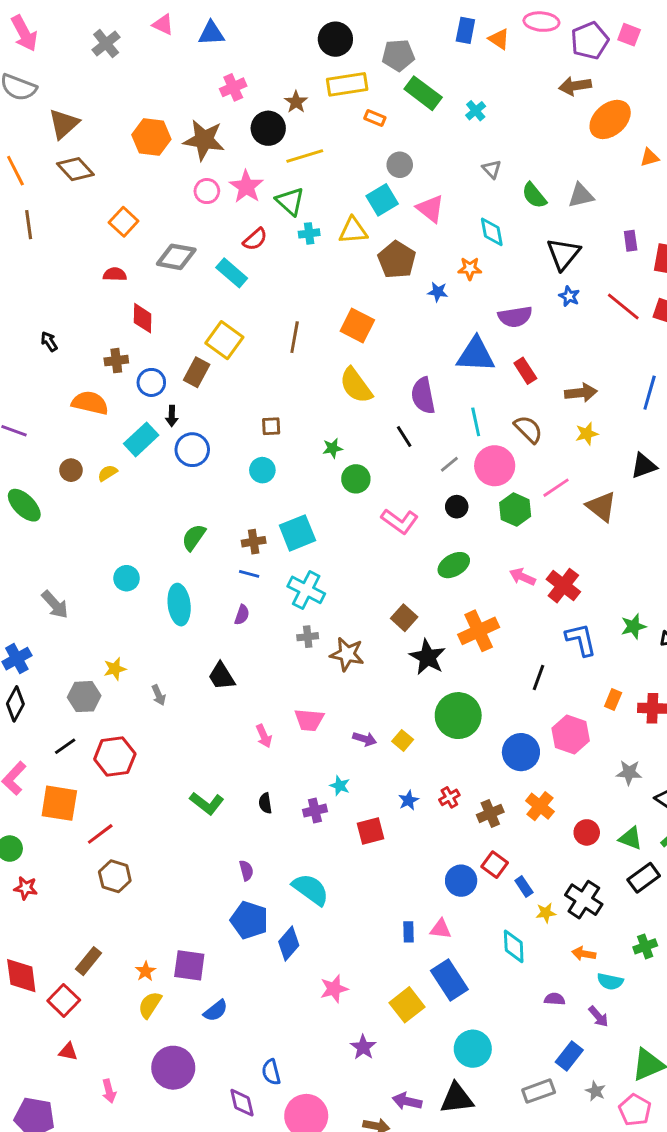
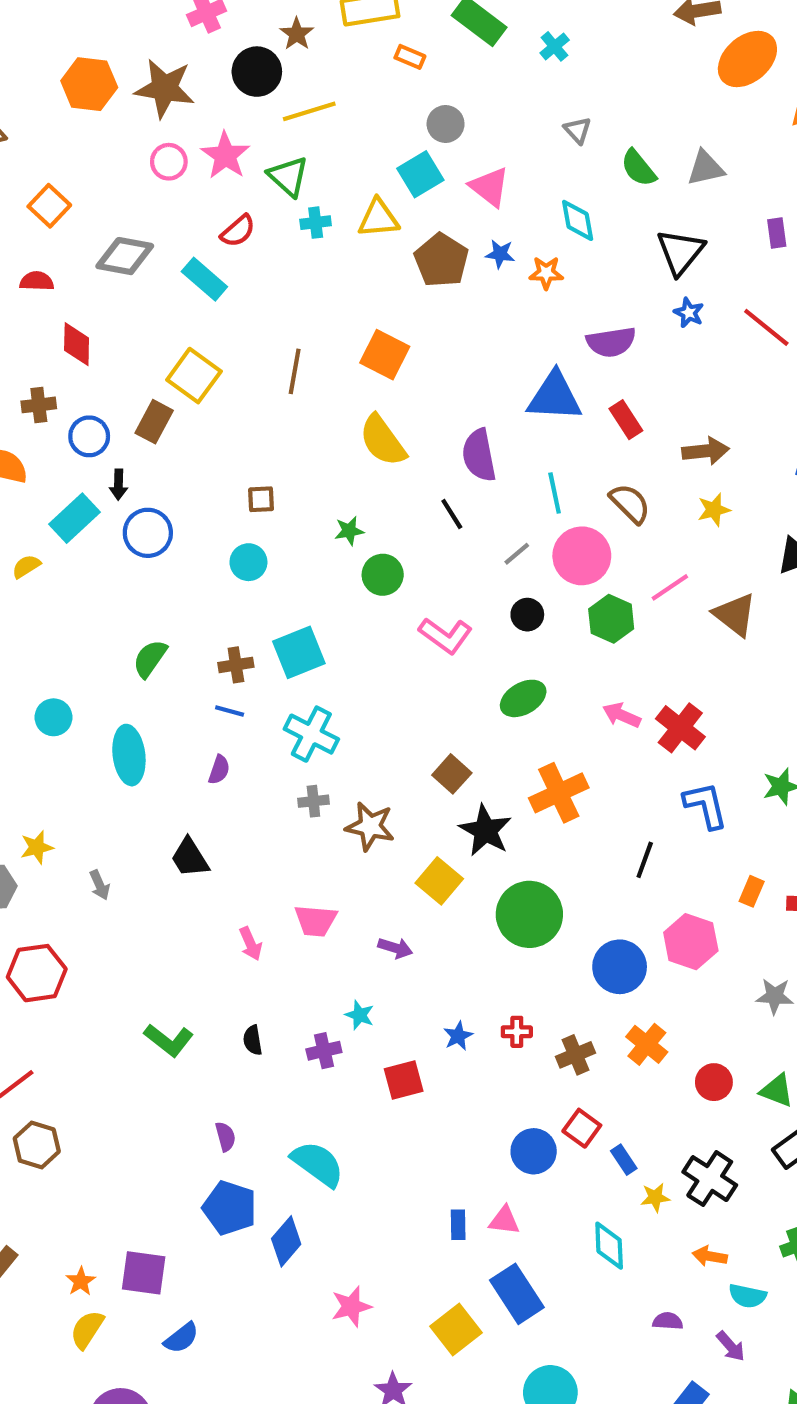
blue star: (438, 292) -> (500, 254), moved
yellow square: (403, 740) -> (439, 881), moved, size x1.5
red cross: (449, 797) -> (517, 1032), turned 30

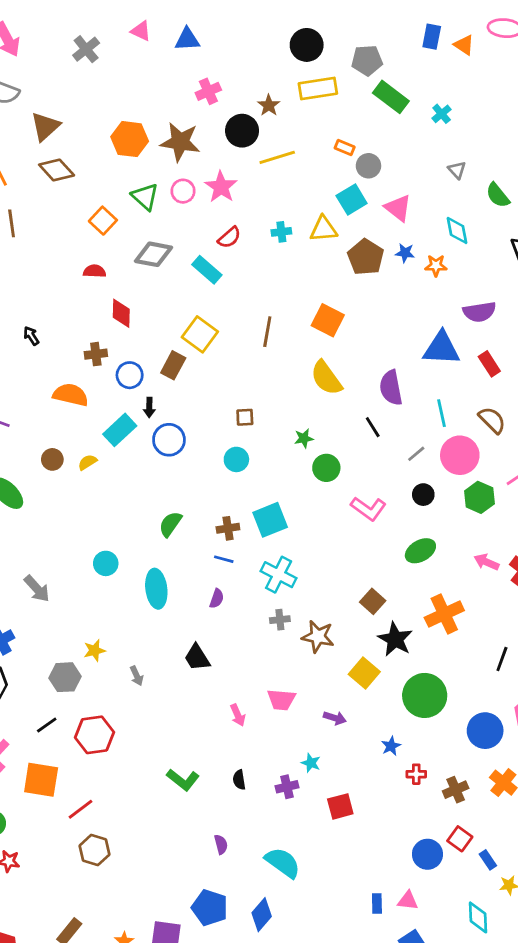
orange rectangle: (410, 57) -> (345, 148), moved
green triangle: (288, 176) -> (145, 197), moved
blue star: (458, 1036) -> (391, 746), moved
blue pentagon: (230, 1208) -> (210, 908), moved

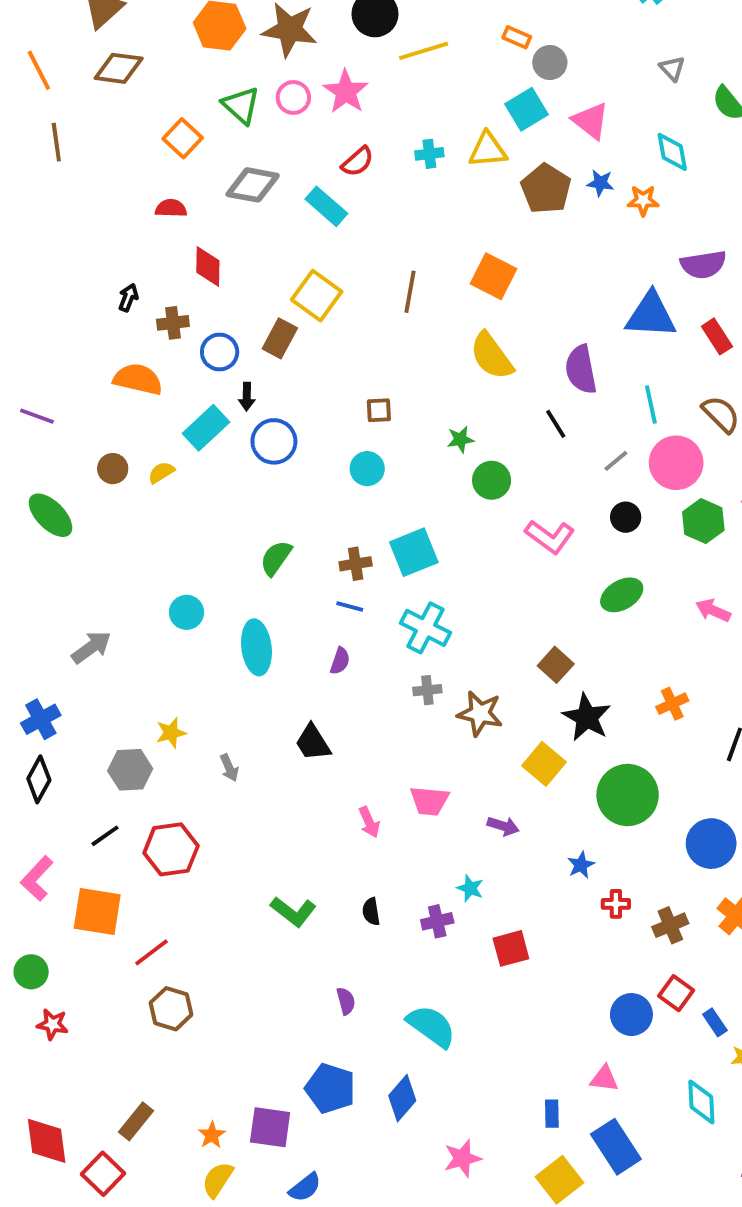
brown diamond: (57, 170) -> (119, 68), turned -40
black arrow: (31, 336) -> (128, 298), moved, turned 54
gray arrow: (37, 589) -> (91, 647), turned -84
orange cross: (444, 614) -> (672, 704), moved, size x0.6
blue rectangle: (377, 903) -> (552, 1114), moved

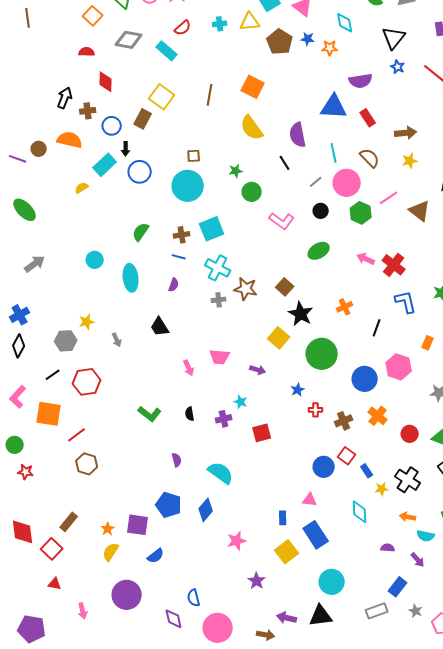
black arrow: (128, 298) -> (65, 98), size x1.5
brown circle: (113, 469) -> (39, 149), moved
cyan circle: (367, 469) -> (188, 186), size x1.8
gray arrow: (91, 647) -> (35, 264), moved
brown star: (480, 713) -> (246, 289), moved

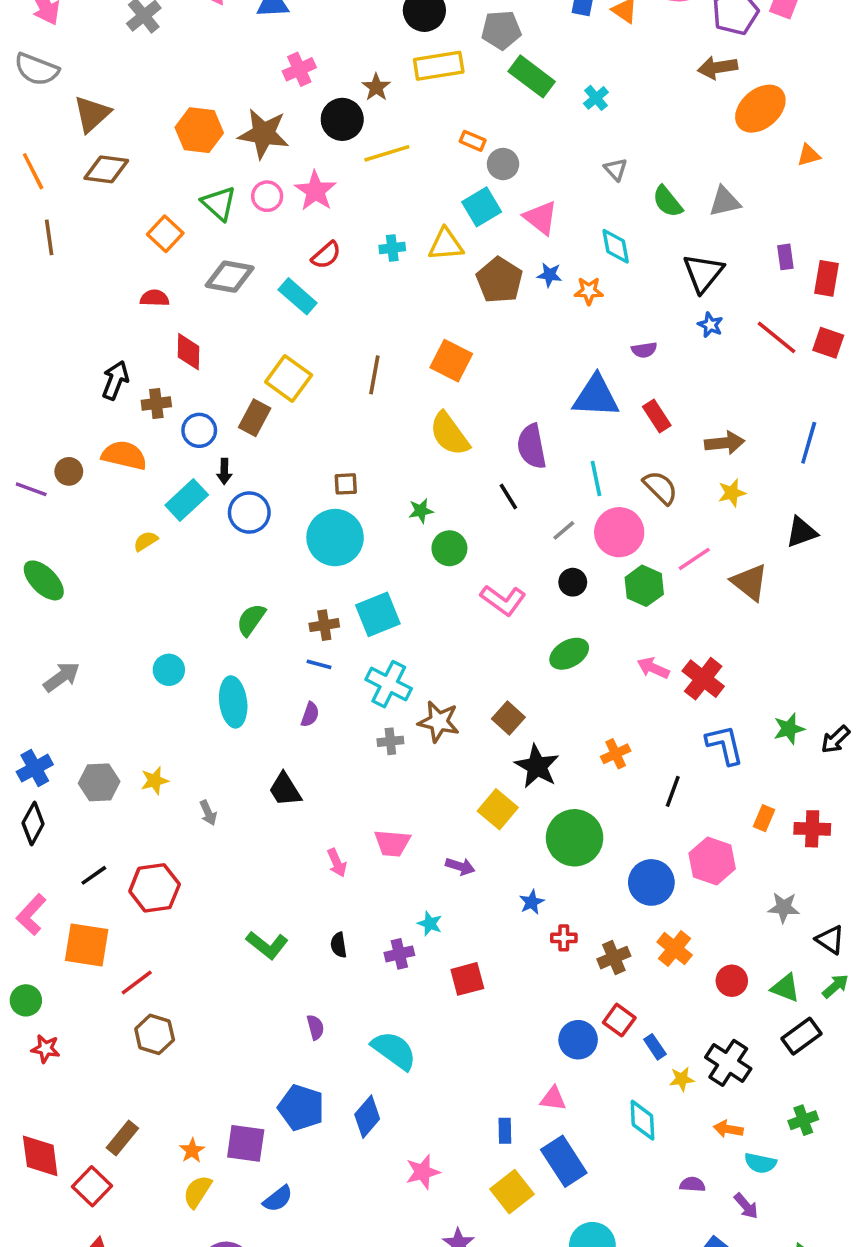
purple semicircle: (361, 81) -> (644, 350), size x0.6
gray hexagon: (66, 341) -> (99, 782), moved

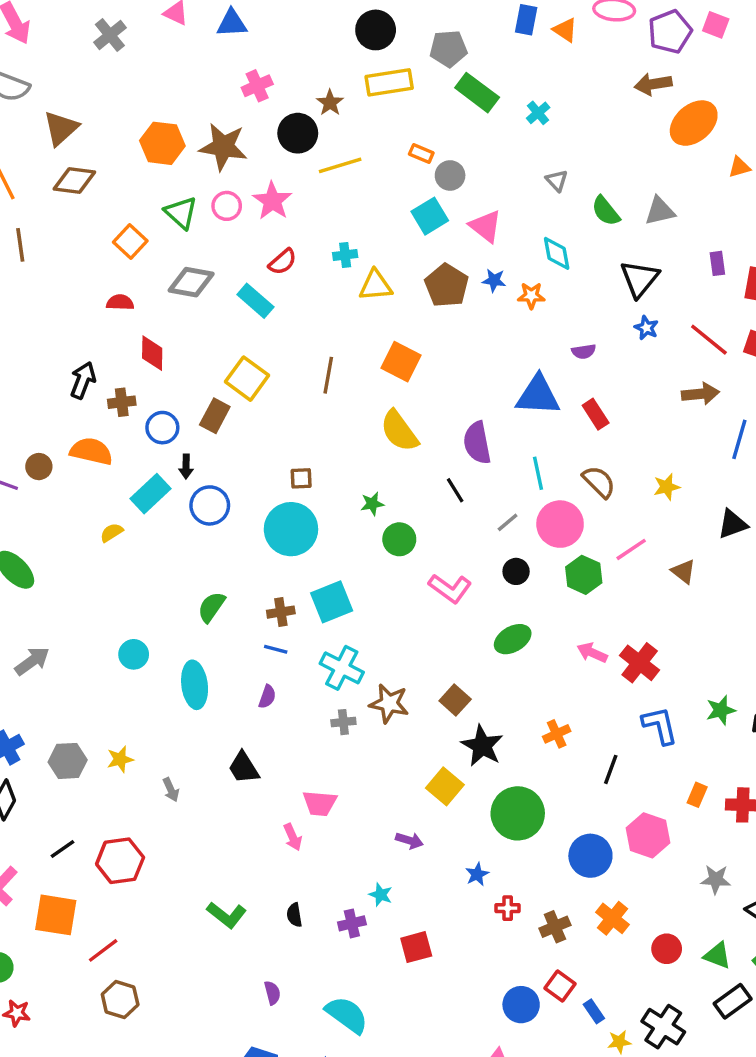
yellow triangle: (446, 244) -> (376, 285), moved
brown arrow: (725, 443) -> (700, 394), moved
brown triangle: (750, 582) -> (684, 571), size x0.7
pink trapezoid: (392, 843) -> (320, 803), moved

